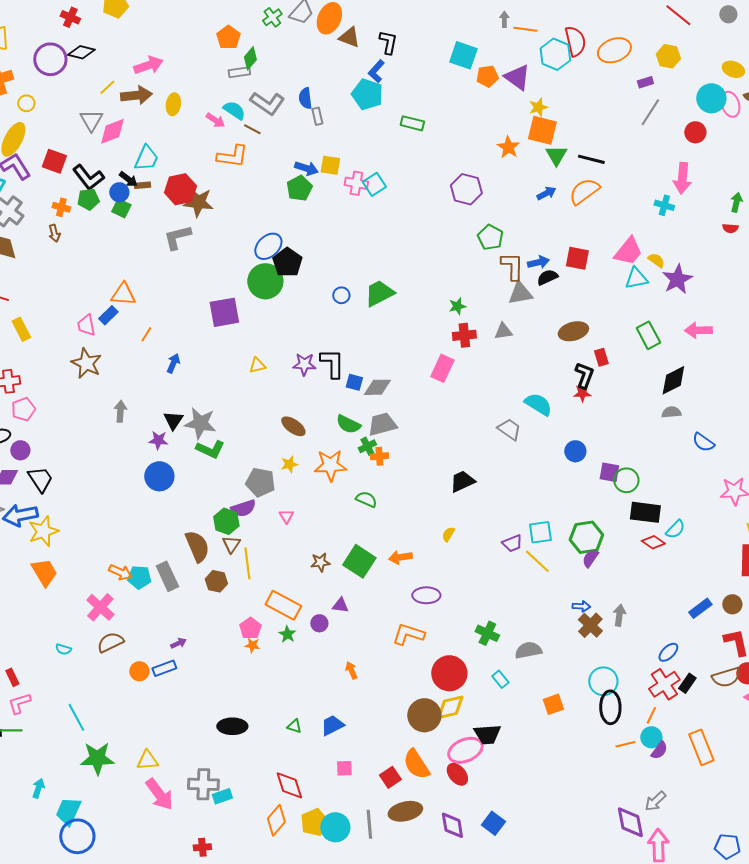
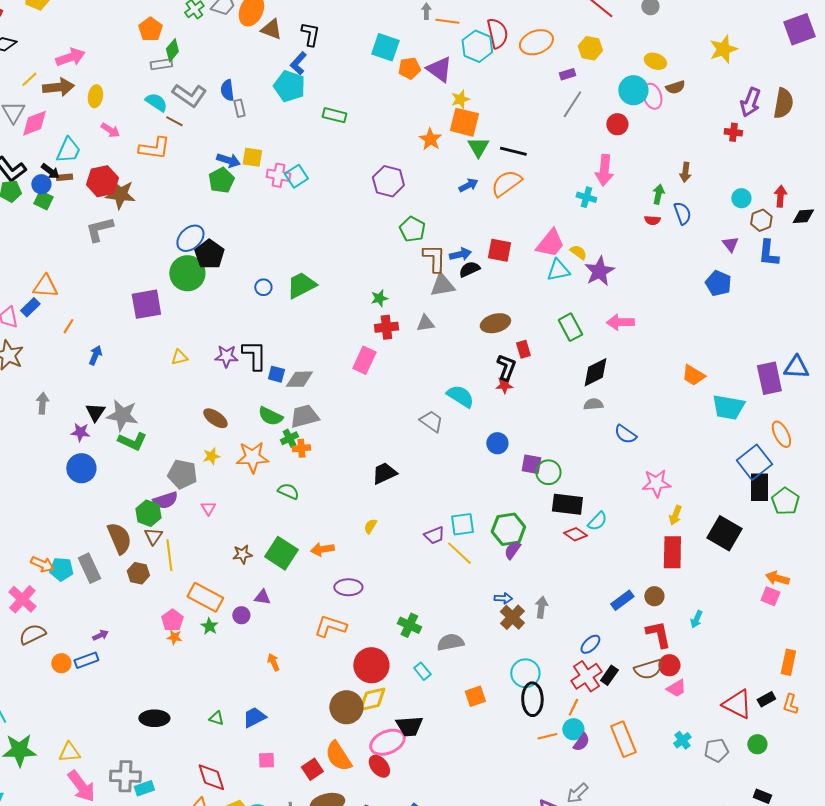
pink arrow: (215, 120) -> (110, 130), moved

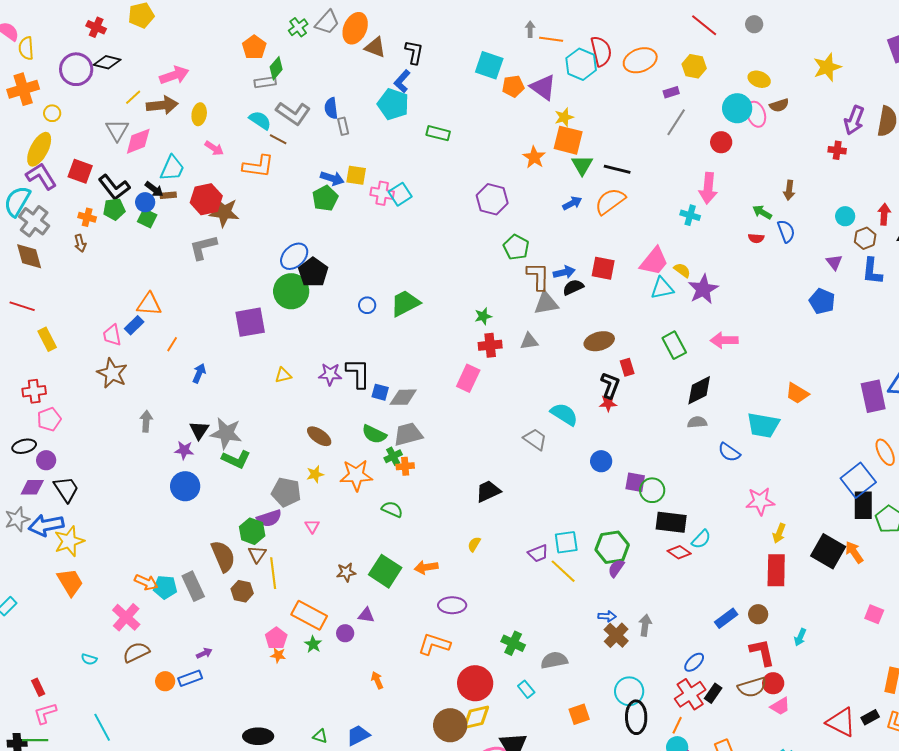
green arrow: (658, 194) -> (762, 212), turned -72
cyan trapezoid: (728, 407) -> (763, 425), moved
orange arrow: (777, 578) -> (854, 552), moved, turned 40

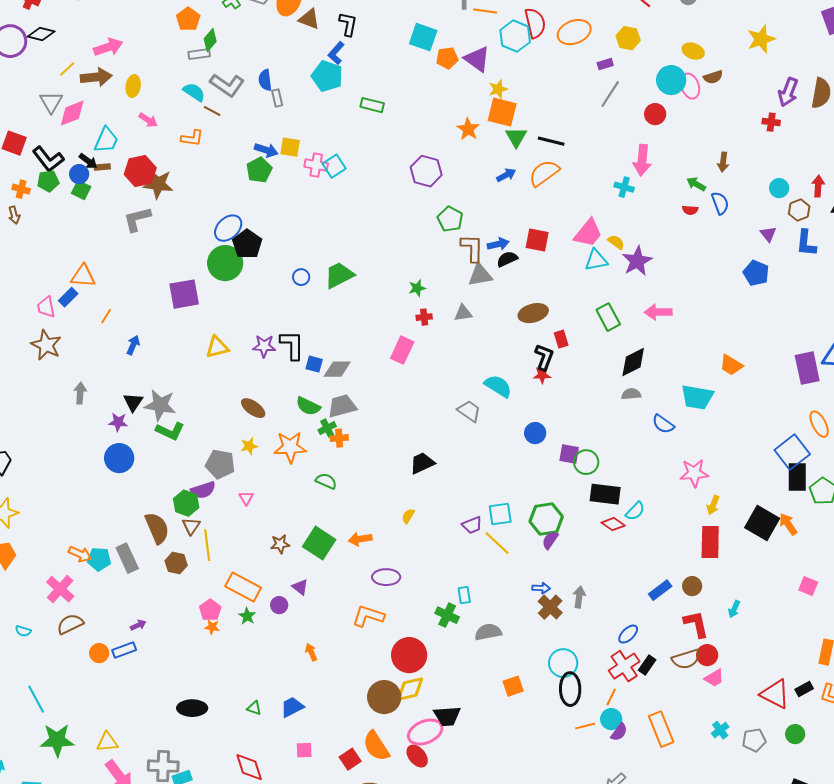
orange L-shape: (258, 166) -> (192, 138), size x0.7
red cross: (490, 345) -> (424, 317), size x0.7
yellow triangle: (283, 375) -> (217, 347), size x1.4
purple triangle: (366, 615) -> (300, 587), turned 30
cyan rectangle: (526, 689) -> (464, 595), moved, turned 30

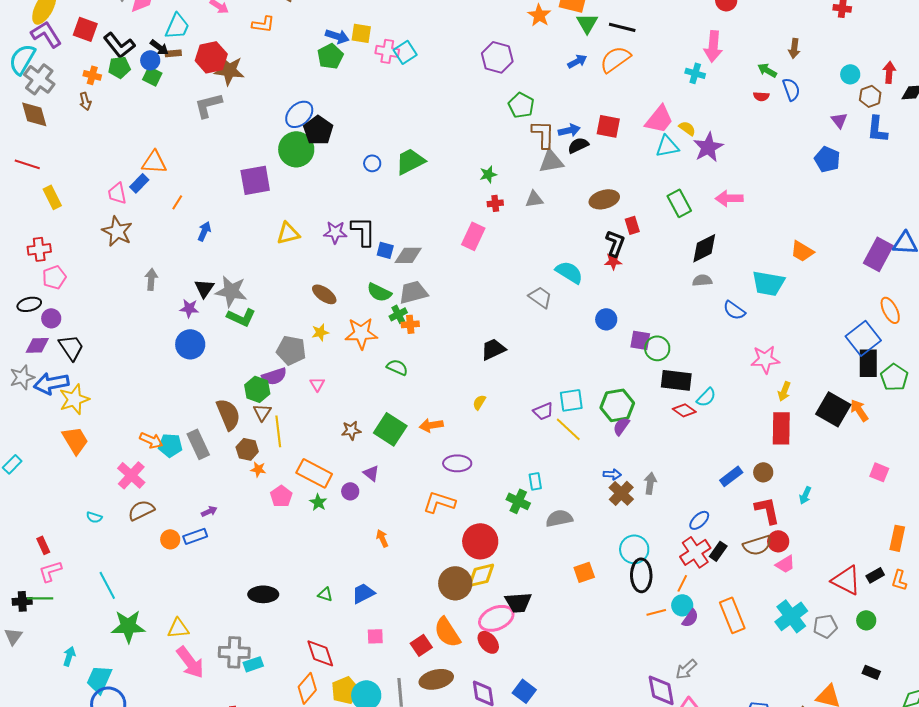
purple rectangle: (807, 368) -> (878, 254), turned 40
orange star: (212, 627) -> (258, 469), moved
cyan cross: (720, 730) -> (791, 616), size x1.8

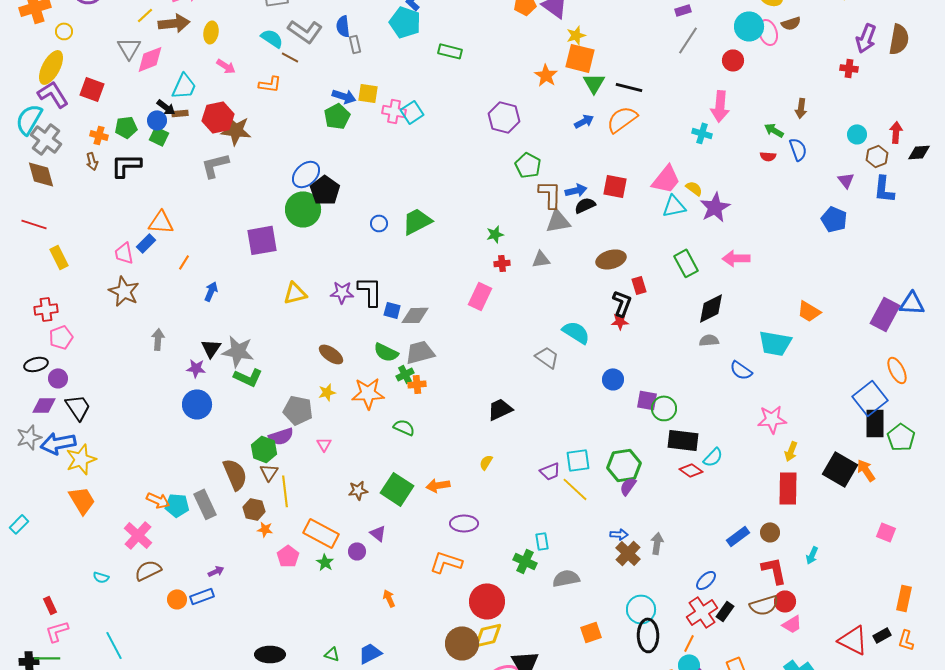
black L-shape: (119, 45) -> (126, 165), moved, turned 128

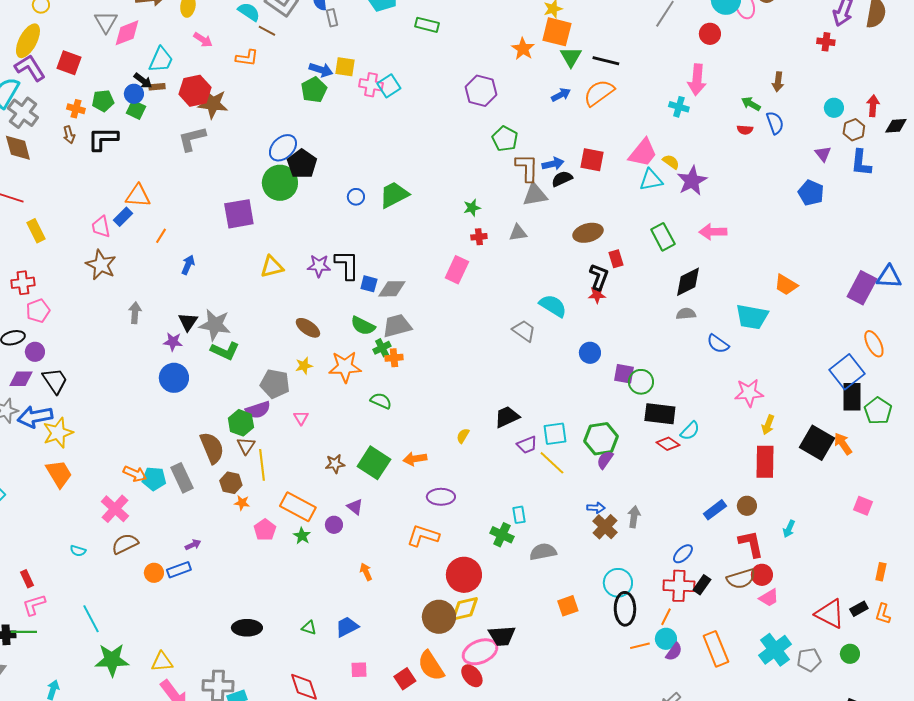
black trapezoid: (500, 409) -> (507, 417), moved
orange rectangle: (904, 598) -> (881, 572), size x0.7
red cross: (702, 612) -> (679, 586), turned 36

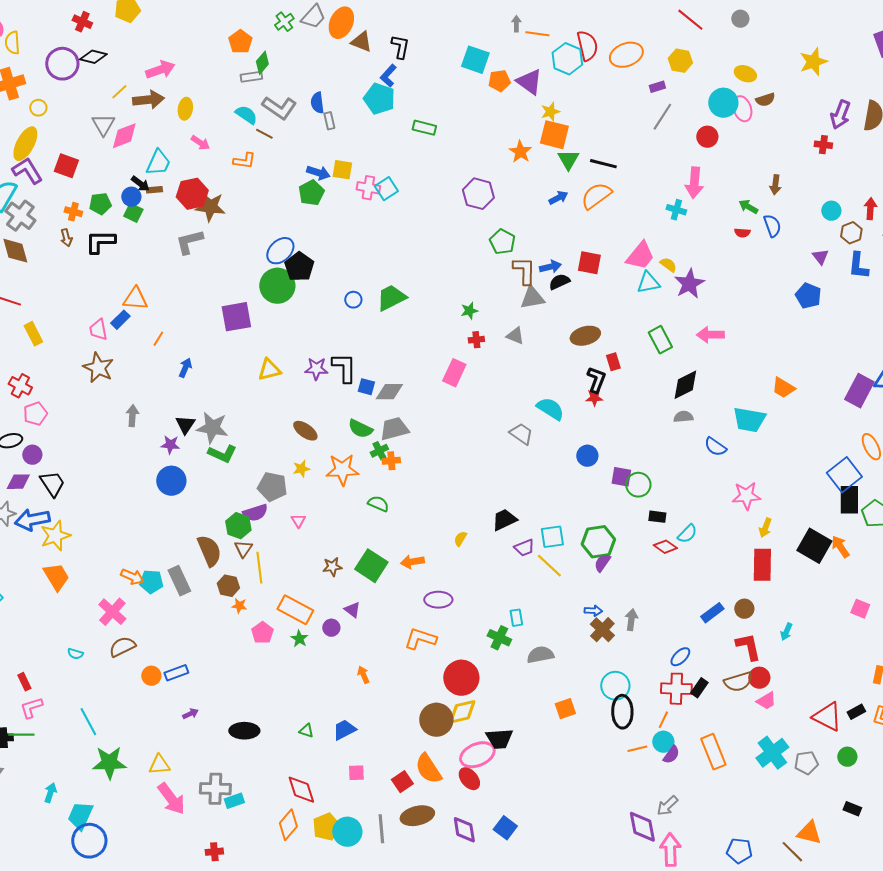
gray triangle: (518, 233) -> (515, 336), turned 30
red cross: (23, 283) -> (20, 386), turned 35
black rectangle: (660, 414) -> (657, 517), size x0.6
purple arrow: (193, 545) -> (190, 714), moved

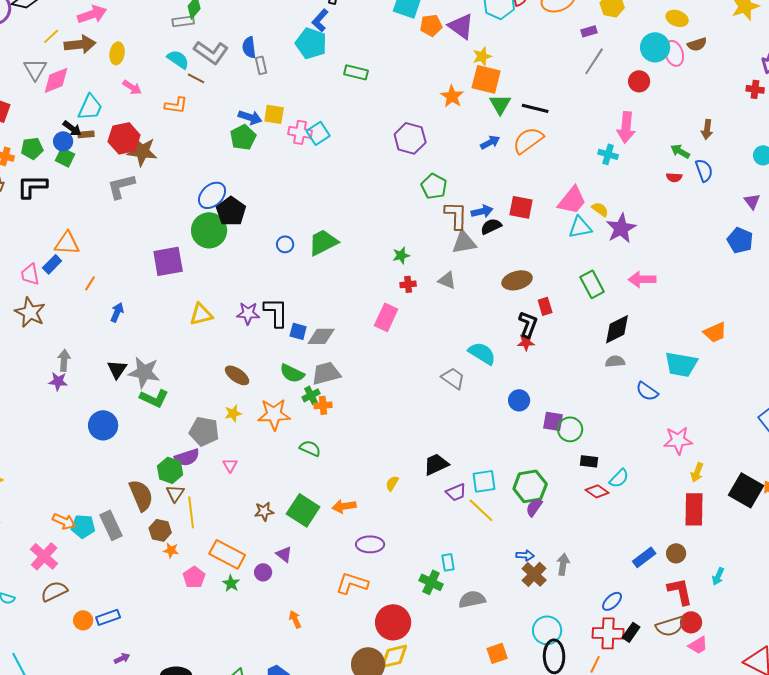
orange trapezoid: (783, 388) -> (715, 332), turned -55
purple star: (170, 445) -> (58, 381), moved

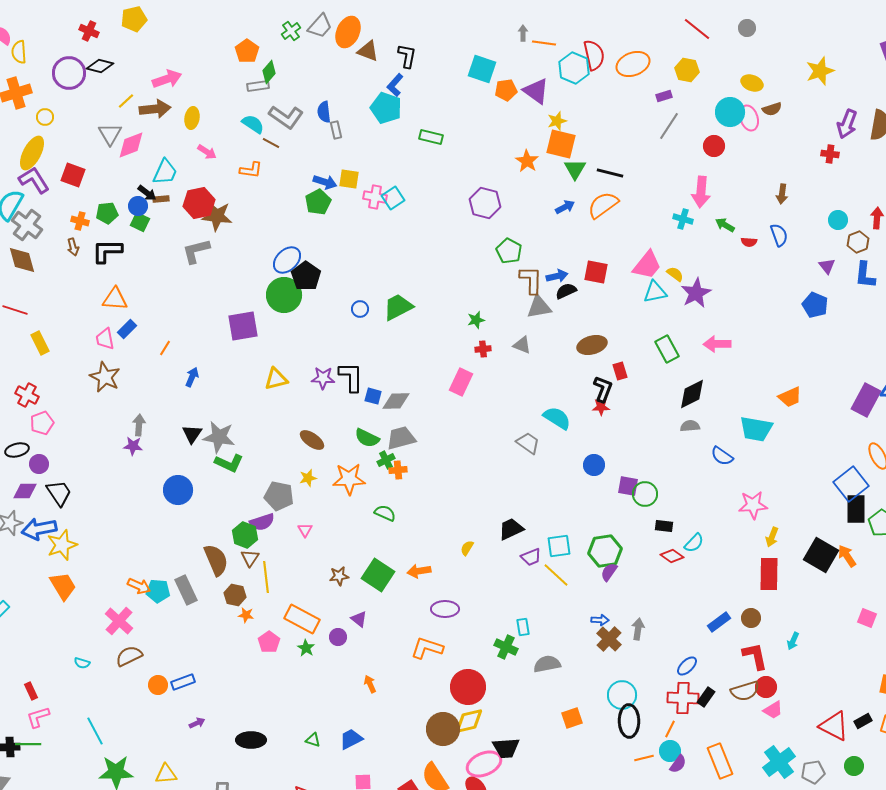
green arrow: (680, 151) -> (725, 225), moved
orange triangle: (67, 243) -> (115, 299), moved

